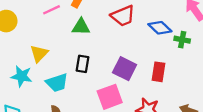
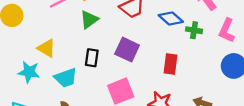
green triangle: (81, 27) -> (89, 19), turned -36
yellow triangle: (39, 54) -> (46, 48), turned -42
purple square: (125, 69) -> (127, 50), moved

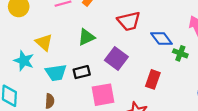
green triangle: (89, 19) -> (86, 37), moved
black rectangle: (92, 58) -> (82, 72), moved, turned 56

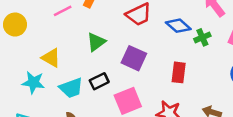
green cross: (180, 53) -> (202, 37), turned -32

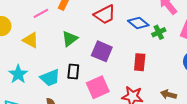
yellow triangle: (51, 58) -> (31, 40), moved
black rectangle: (99, 81) -> (73, 71), turned -56
cyan star: (33, 82) -> (18, 74), turned 30

